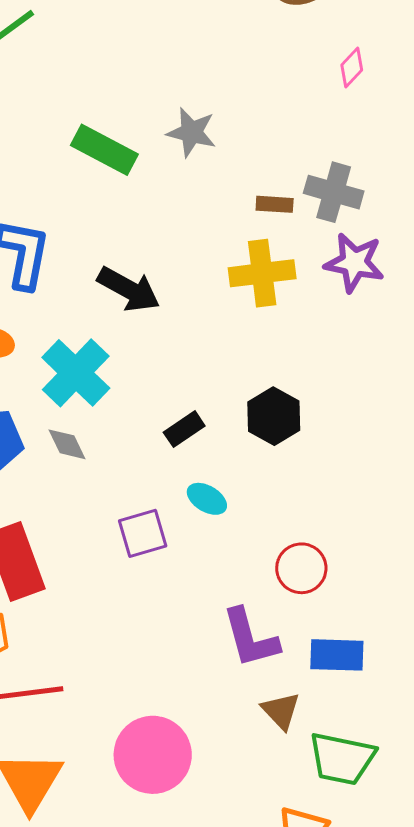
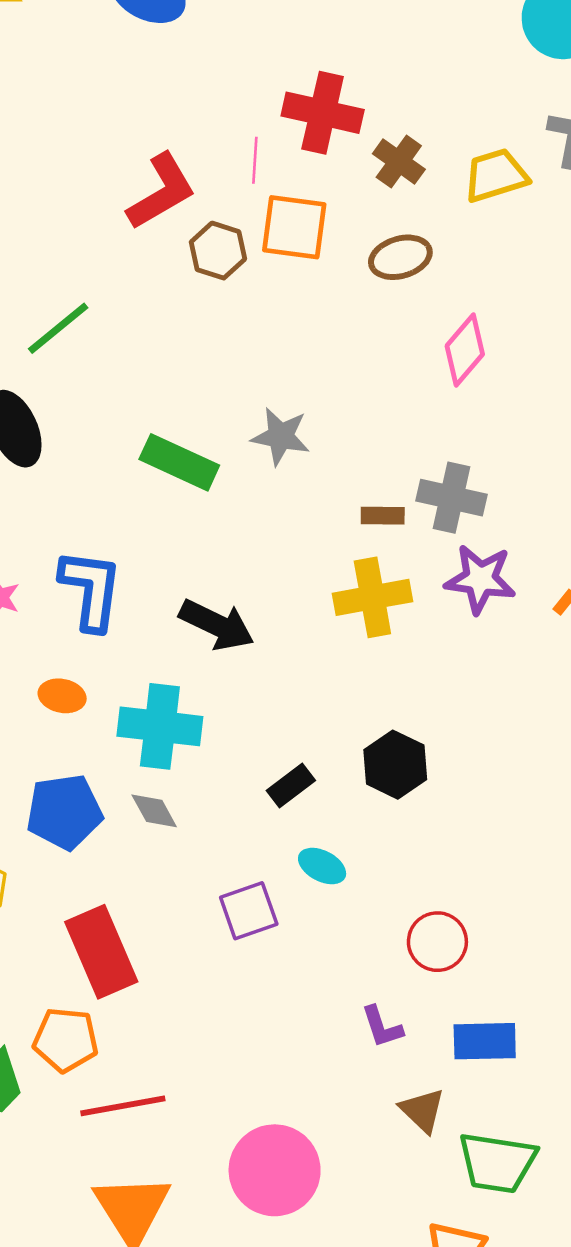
pink diamond: (352, 67) -> (465, 350), size x1.5
cyan cross: (76, 373) -> (160, 726), turned -34
purple L-shape: (250, 638) -> (382, 1027), size x0.6

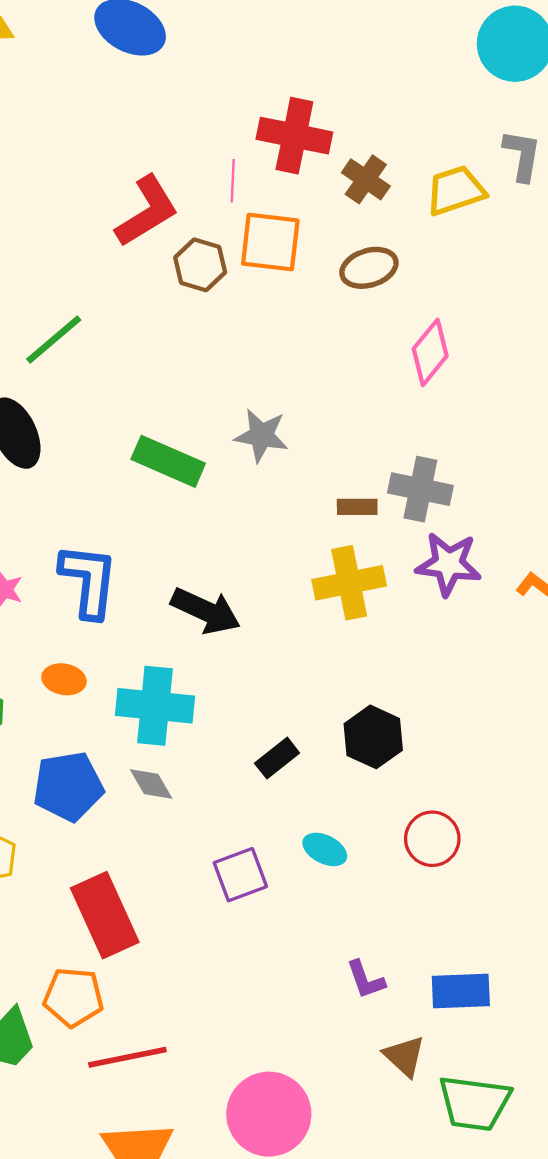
cyan ellipse: (322, 866) -> (325, 849), moved
red circle: (437, 942) -> (432, 839), moved

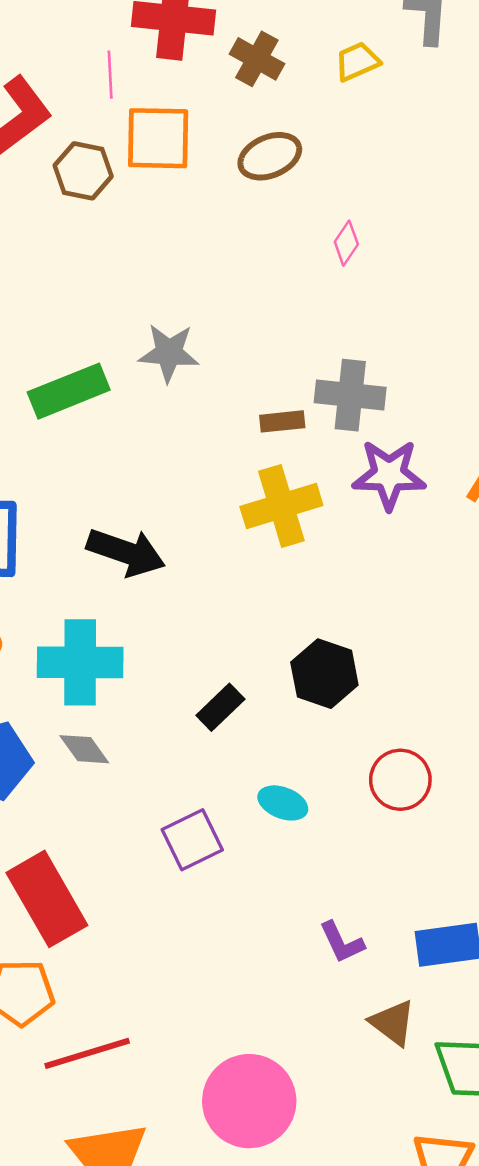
yellow trapezoid: (456, 190) -> (357, 62), size x0.7
pink diamond: (430, 352) -> (346, 243), size x0.6
green rectangle: (168, 461) -> (69, 391), turned -40

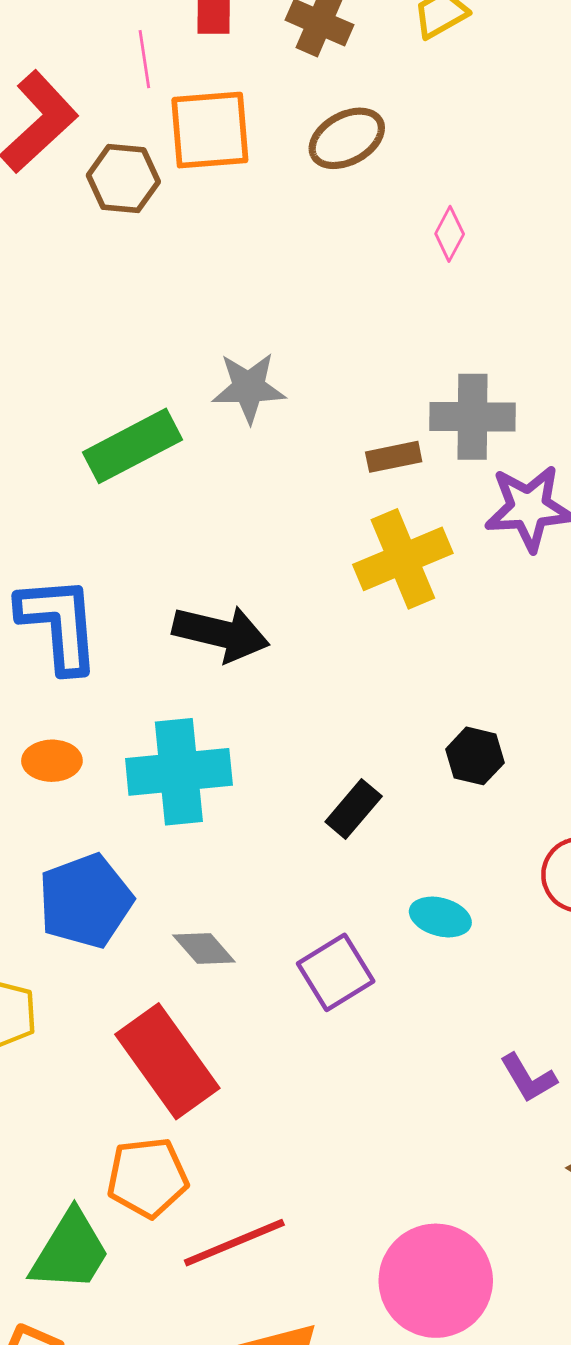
black hexagon: (324, 674) -> (475, 756), size x0.7
gray diamond: (84, 749) -> (204, 949), moved

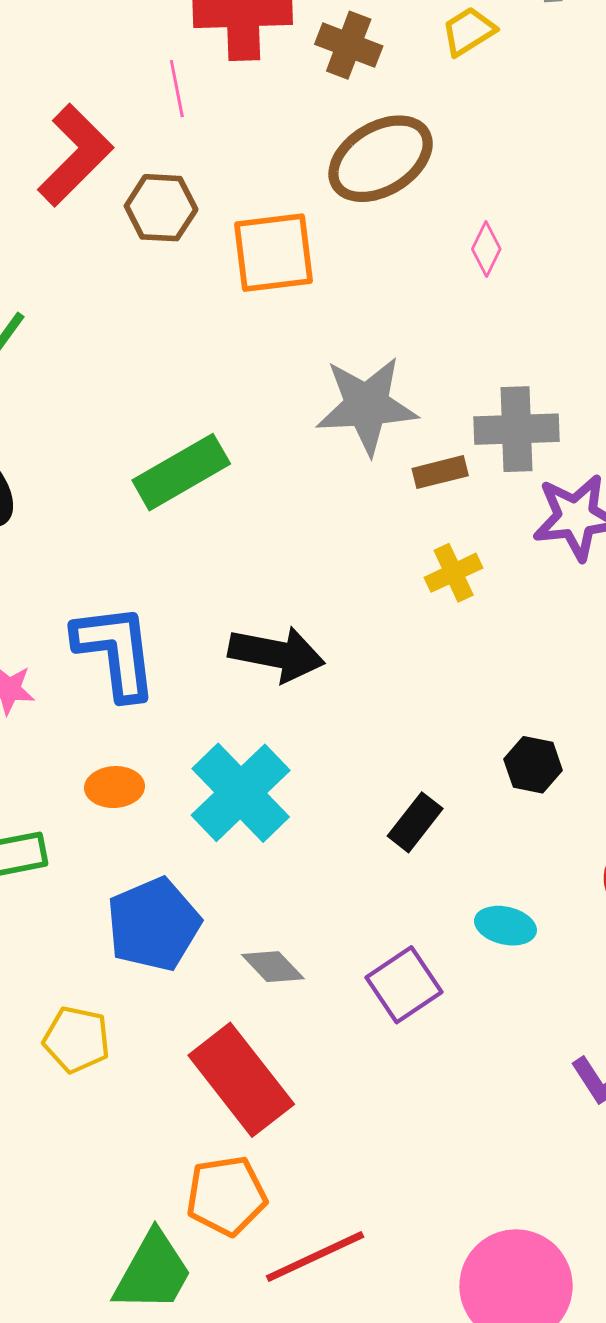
orange square: (210, 130) -> (273, 253), moved
brown ellipse: (347, 138) -> (381, 159), size x1.4
gray star: (249, 388) -> (367, 406), moved, size x1.4
yellow cross: (403, 559) -> (454, 573), size x0.6
cyan cross: (179, 772) -> (241, 793), turned -36

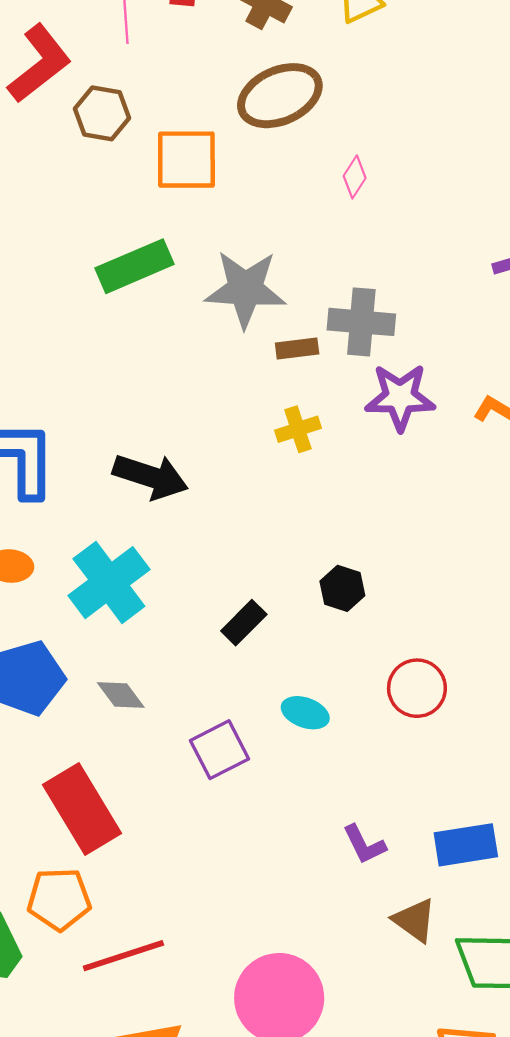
green rectangle: (181, 472) -> (135, 266), moved
gray diamond: (273, 967) -> (121, 695), moved

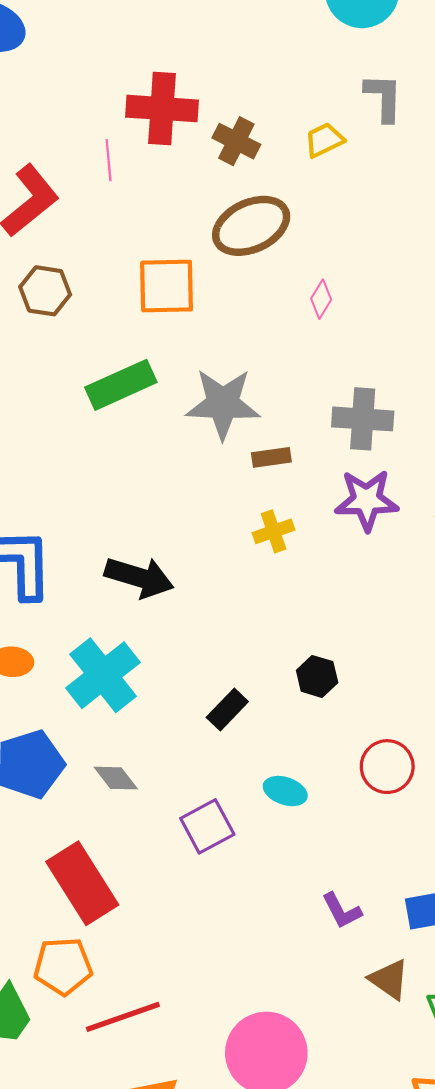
brown hexagon: (102, 113) -> (45, 291), moved
gray cross: (361, 322) -> (363, 419), moved

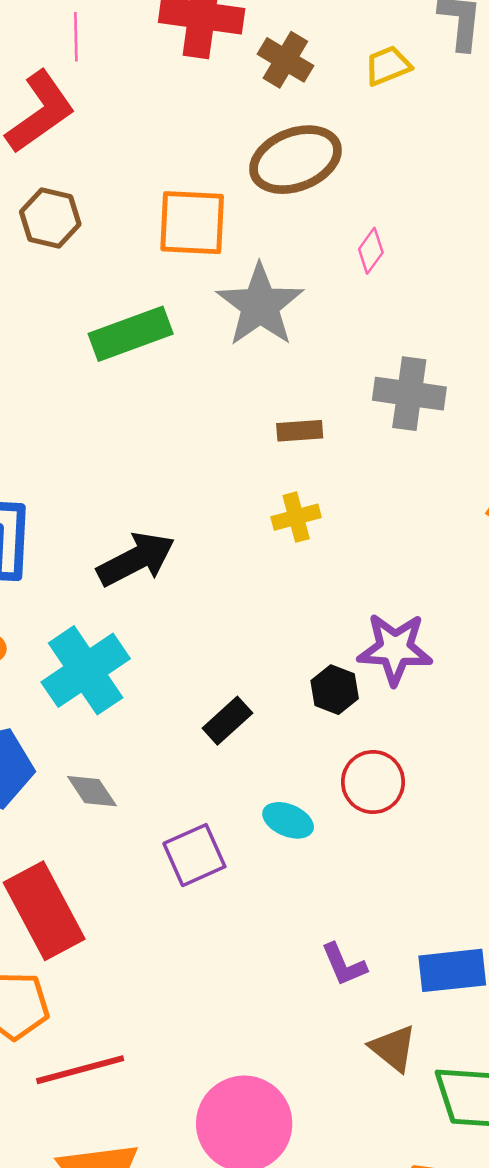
pink line: (109, 160) -> (76, 37), moved
gray star: (223, 404) -> (260, 305), moved, turned 30
purple star: (367, 500) -> (395, 649), moved
black arrow: (139, 577) -> (136, 559), turned -48
red circle: (387, 767) -> (373, 782), moved

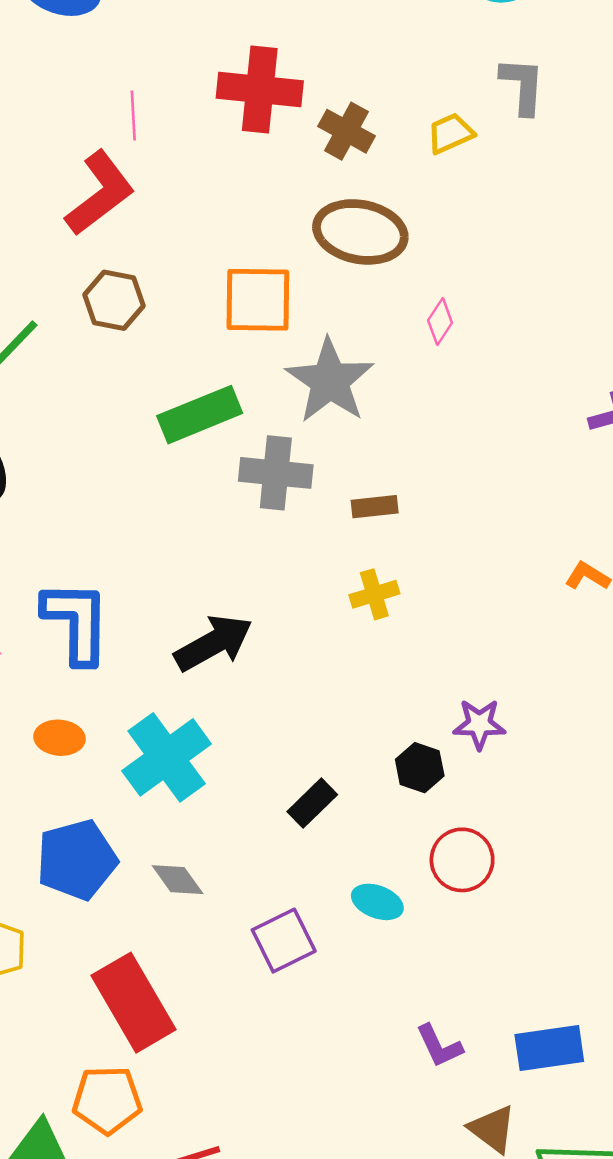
brown ellipse: (295, 160) -> (360, 232), turned 34
gray cross: (409, 394) -> (276, 473), moved
purple star: (395, 649) -> (479, 724), size x0.7

